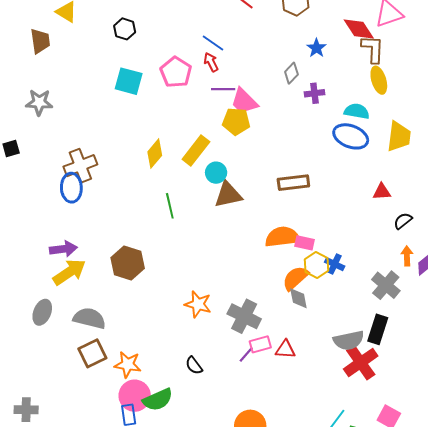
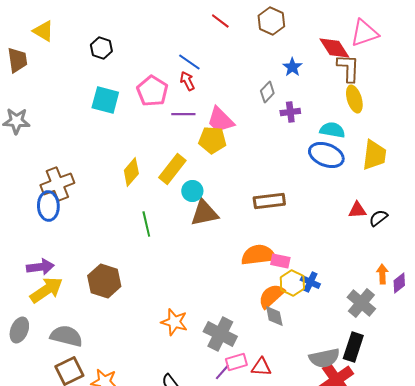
purple line: (223, 89) -> (183, 114), moved
black semicircle: (403, 221) -> (378, 218), moved

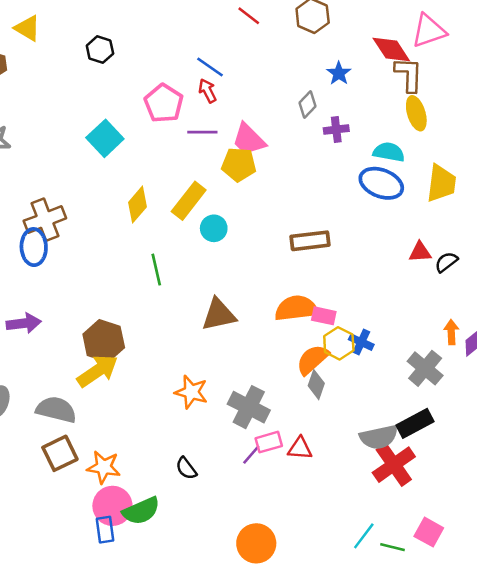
cyan square: (105, 100) -> (105, 138), moved, turned 32
brown triangle: (204, 213) -> (219, 315), moved
yellow arrow: (46, 290) -> (97, 371), moved
gray diamond: (274, 316) -> (316, 385), turned 30
black rectangle: (353, 347) -> (415, 423), turned 44

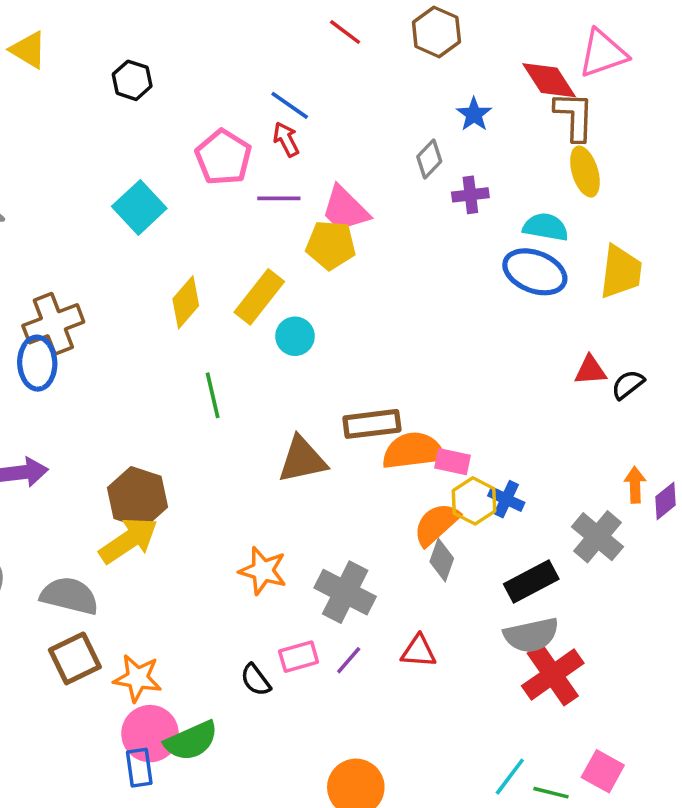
brown rectangle: (310, 241) -> (372, 424), moved
black rectangle: (415, 423) -> (531, 581), moved
pink rectangle: (269, 442) -> (299, 657), moved

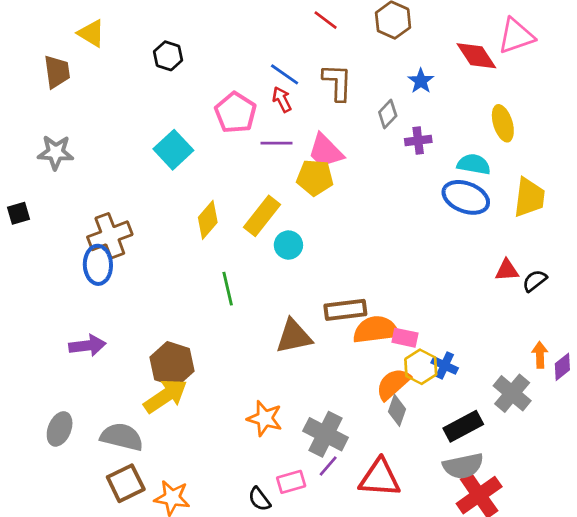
brown L-shape: (574, 116) -> (337, 82), moved
red triangle: (419, 651) -> (380, 478), size x1.6
purple line: (349, 660) -> (328, 466), moved

